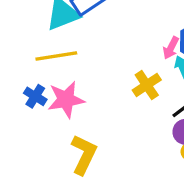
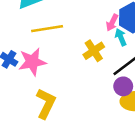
yellow line: (56, 56) -> (47, 29), moved

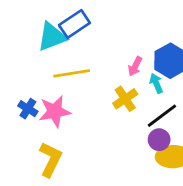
pink arrow: (112, 22) -> (135, 66), moved
yellow L-shape: (46, 104) -> (50, 159), moved

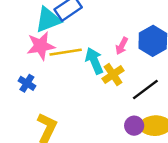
cyan arrow: (156, 83) -> (94, 61), moved, size x1.5
pink star: (55, 111) -> (41, 46), moved
purple circle: (159, 140) -> (134, 126), moved

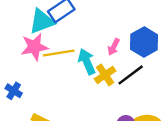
blue cross: (27, 83) -> (14, 91), moved
black line: (145, 89) -> (131, 75), moved

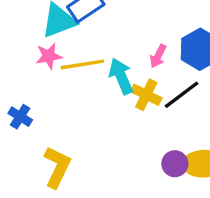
pink star: (34, 47) -> (49, 56), size x0.7
yellow cross: (105, 75) -> (146, 95), turned -30

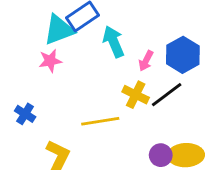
yellow line: (82, 64) -> (100, 121), moved
cyan arrow: (121, 76) -> (114, 42), moved

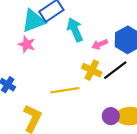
pink star: (50, 61) -> (27, 44), turned 30
pink arrow: (146, 61) -> (100, 44), turned 40

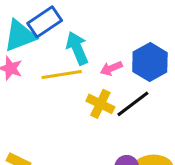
yellow line: (65, 90) -> (62, 74), moved

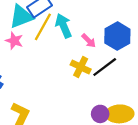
pink arrow: (111, 68) -> (89, 41), turned -112
yellow line: (62, 74) -> (43, 27), moved, turned -52

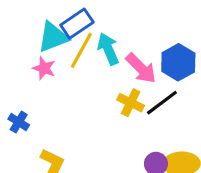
pink arrow: (89, 41) -> (141, 68), size x1.6

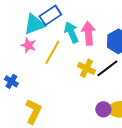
yellow line: (81, 50) -> (52, 52), moved
pink arrow: (141, 68) -> (88, 33), moved, turned -140

